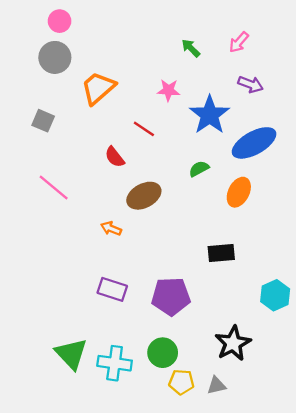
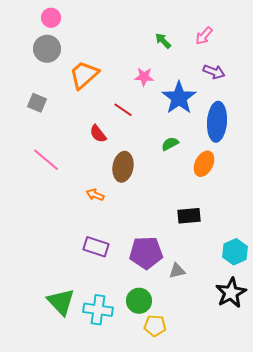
blue ellipse: (254, 143) -> (217, 122), turned -57
brown ellipse: (144, 196) -> (123, 167), turned -52
black star: (233, 343) -> (231, 293), moved
gray triangle: (217, 385) -> (177, 271), moved

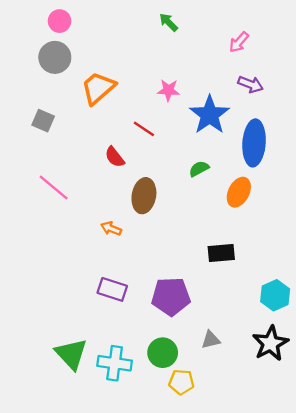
green arrow: (163, 41) -> (169, 22), moved
gray triangle: (177, 271) -> (211, 340), moved

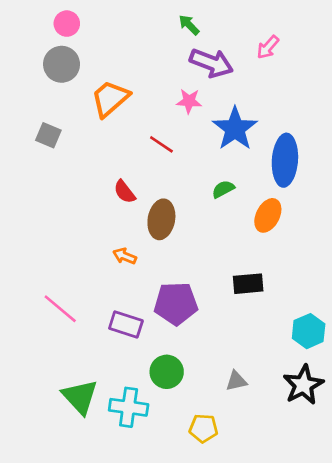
purple arrow: (251, 84) -> (211, 63), moved, size x1.5
red semicircle: (115, 157) -> (125, 192), moved
pink line: (54, 187) -> (60, 309), moved
purple pentagon: (171, 296) -> (176, 303), moved
green circle: (163, 353) -> (167, 372), moved

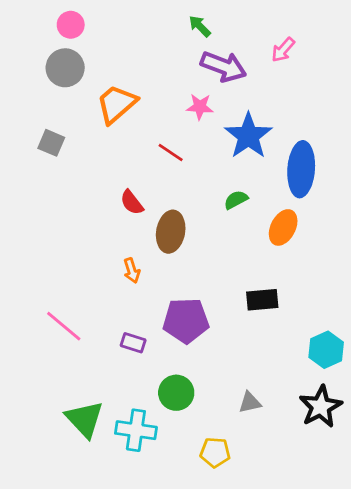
orange arrow: (125, 256) -> (132, 271), turned -130
purple rectangle: (126, 324) -> (133, 343), size x0.7

